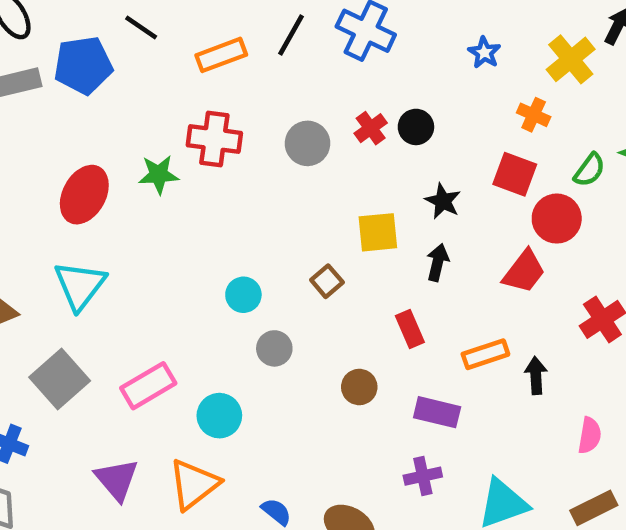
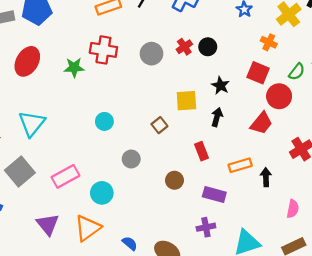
red ellipse: (84, 195) -> (27, 61), moved
cyan circle: (243, 295) -> (104, 121), moved

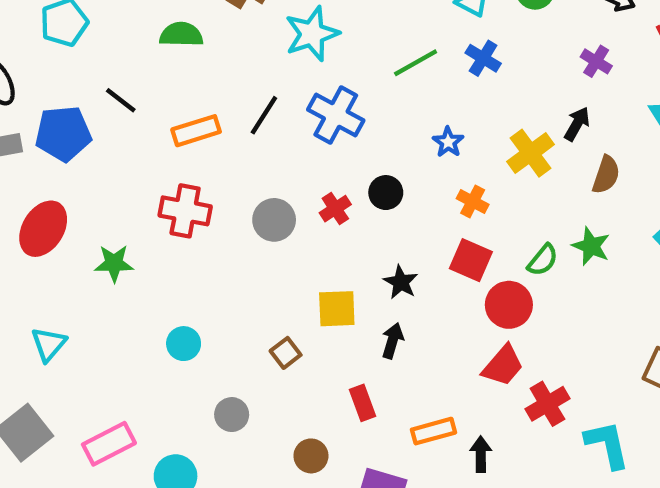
orange cross: (269, 42) -> (473, 202), moved
black circle: (208, 47) -> (386, 193), moved
green star: (74, 67) -> (114, 263), moved
red trapezoid: (261, 123) -> (503, 366), moved
cyan triangle: (32, 124) -> (49, 344), size x0.7

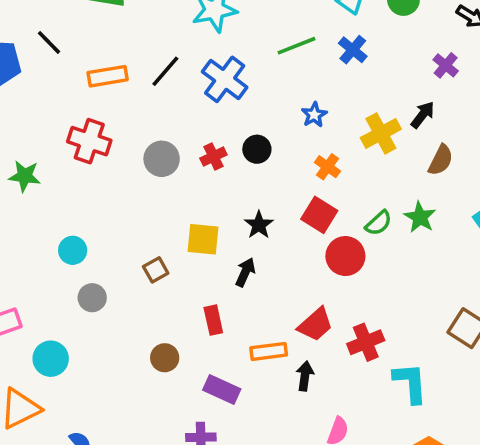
red trapezoid: (503, 366) -> (315, 324), moved
gray circle: (232, 415) -> (92, 298), moved

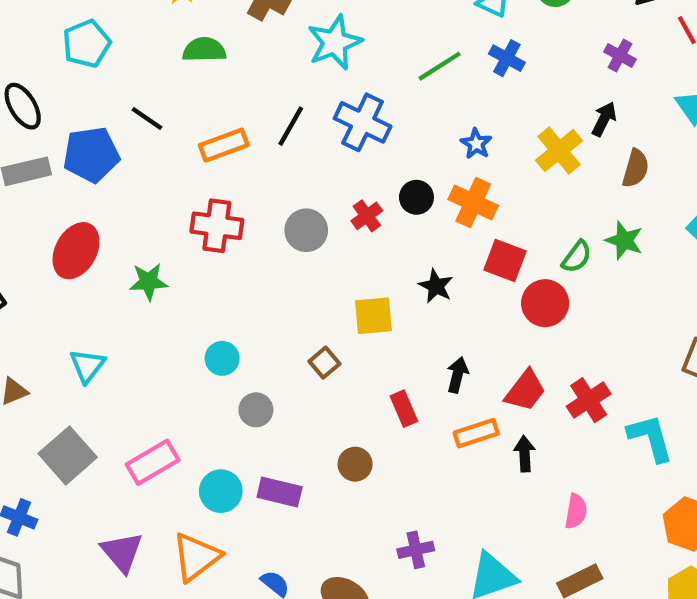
orange cross: (327, 167) -> (473, 203), moved, size x1.5
black arrow: (245, 272) -> (457, 375), moved
purple rectangle: (222, 389) -> (280, 492), moved

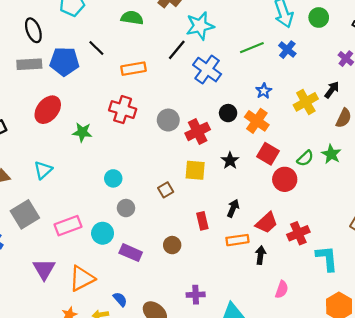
black line: (291, 126) -> (177, 50), moved
red cross: (367, 216) -> (198, 131), moved, size x1.5
cyan circle: (221, 491) -> (103, 233), moved

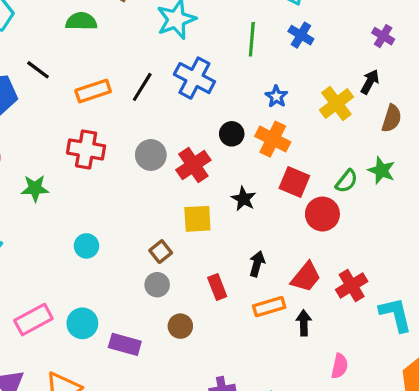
green line: (252, 48) -> (252, 39), turned -55
black line: (177, 50) -> (142, 87), moved
gray circle: (126, 208) -> (157, 285), moved

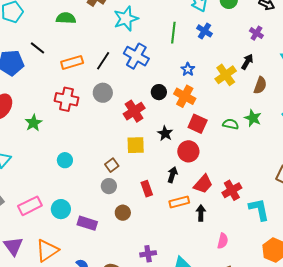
gray circle: (151, 155) -> (103, 93), moved
green semicircle: (347, 181) -> (231, 124), turned -119
green star: (35, 188) -> (33, 123), turned -30
red circle: (322, 214) -> (188, 151), moved

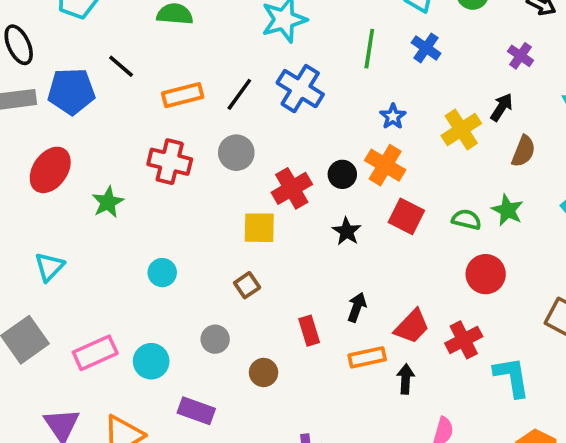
black circle: (159, 92) -> (342, 174), moved
yellow square: (136, 145) -> (259, 228), moved
red circle: (188, 151) -> (486, 274), moved
gray circle: (109, 186) -> (215, 339), moved
purple rectangle: (87, 223) -> (196, 411), moved

